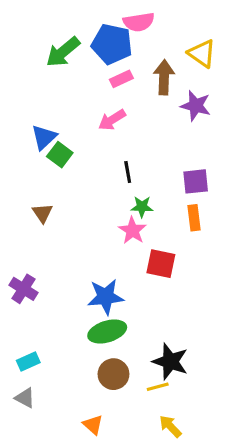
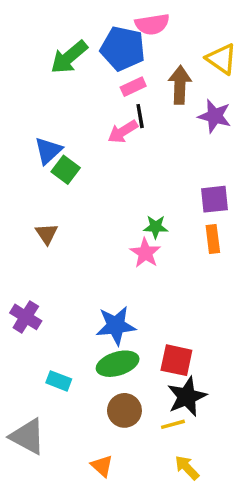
black line: (128, 172) -> (140, 116), moved
red square: (161, 264) -> (176, 360), moved
cyan rectangle: (28, 362) -> (59, 381), moved, turned 45
black star: (170, 362) -> (187, 397), turned 30
gray triangle: (25, 398) -> (28, 436), size x1.6

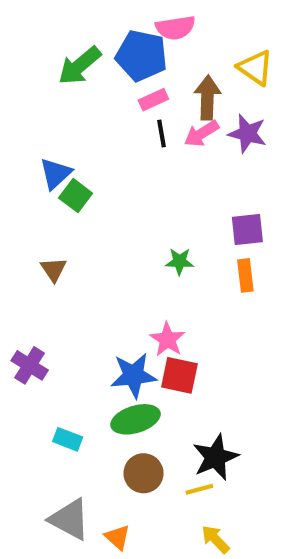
pink arrow: (123, 132) -> (201, 134), moved
pink star: (145, 253) -> (167, 339), moved
red square: (176, 360) -> (179, 375), moved
gray triangle: (28, 436) -> (70, 519), moved

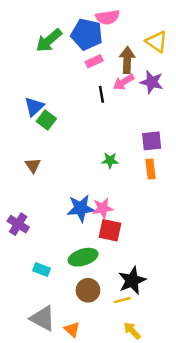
black line: (161, 134) -> (101, 94), moved
pink star: (167, 339) -> (103, 208), turned 30
blue star: (133, 375) -> (81, 208), moved

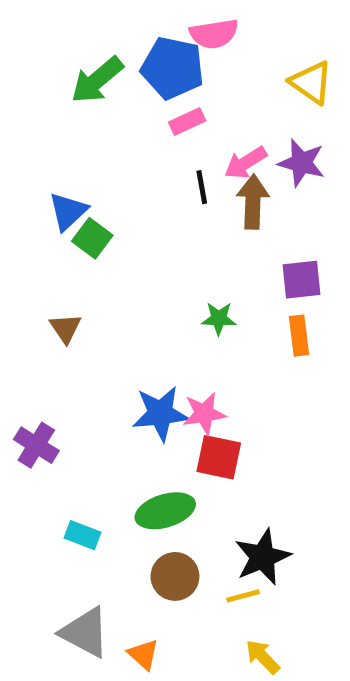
brown arrow: (127, 60) -> (253, 202), moved

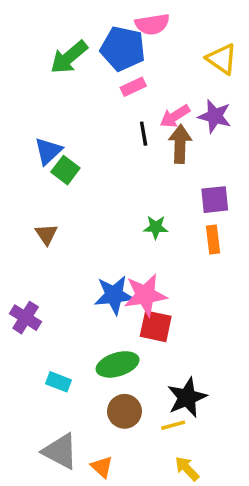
pink star: (204, 413) -> (145, 295), size x1.4

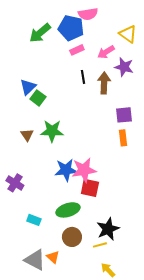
pink arrow: (175, 116) -> (106, 52), moved
green star: (156, 227) -> (52, 131), moved, size x1.6
orange triangle: (102, 467) -> (53, 257), moved

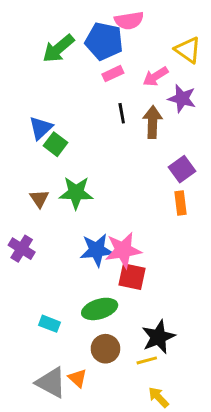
purple square: (124, 115) -> (182, 169), turned -30
purple cross: (15, 183) -> (22, 249), moved

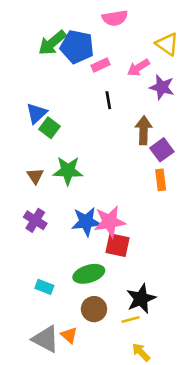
blue pentagon: (104, 41) -> (77, 47), moved
brown arrow: (153, 122) -> (144, 130), moved
purple cross: (22, 249) -> (35, 220), moved

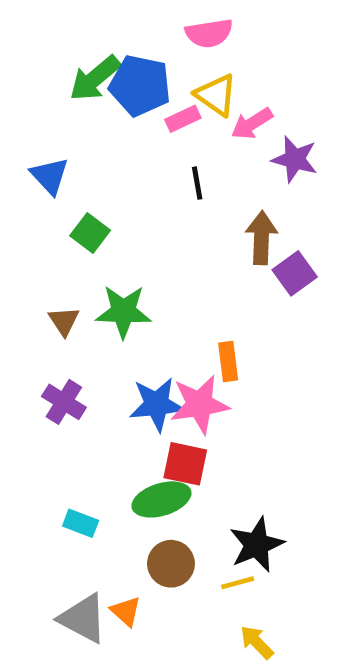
yellow triangle: (167, 44) -> (216, 95), moved
blue triangle: (37, 113) -> (50, 176), moved, turned -30
orange rectangle: (161, 180) -> (228, 361), moved
red square: (117, 245) -> (185, 464), moved

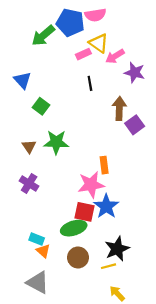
blue pentagon: (140, 85) -> (70, 23), moved
blue star: (157, 404) -> (106, 206), moved, turned -30
orange triangle: (126, 611) -> (43, 251), moved

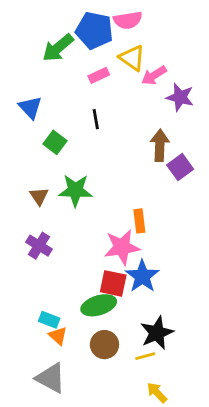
pink rectangle: (83, 54) -> (99, 75), moved
black line: (90, 83) -> (96, 119), moved

